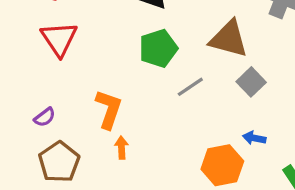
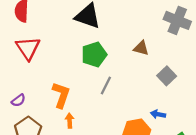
brown triangle: (229, 39) -> (141, 48), size x0.6
gray square: (251, 82) -> (167, 76), moved
gray line: (190, 87) -> (106, 85), moved, turned -30

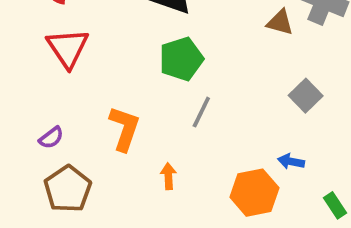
brown triangle: (141, 48) -> (280, 22), moved
orange arrow: (70, 121) -> (168, 176), moved

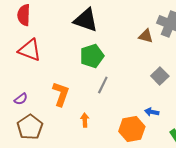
red triangle: (68, 48) -> (30, 50), turned -35

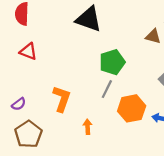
red triangle: (30, 50) -> (28, 51), size x0.7
green pentagon: (92, 56) -> (112, 62), moved
orange hexagon: (132, 129) -> (132, 108), moved

